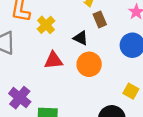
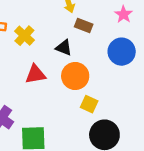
brown rectangle: (100, 19) -> (84, 25), turned -42
yellow square: (131, 91) -> (89, 104), moved

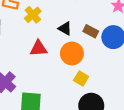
brown rectangle: (84, 25) -> (91, 31), moved

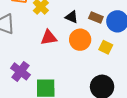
yellow square: (81, 79) -> (106, 47), moved

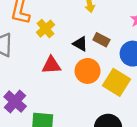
brown rectangle: (96, 18) -> (101, 40), moved
yellow square: (106, 47) -> (116, 82), size x1.6

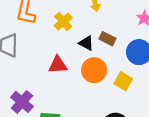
yellow cross: (45, 29) -> (63, 22), moved
yellow square: (116, 82) -> (123, 81), size x0.7

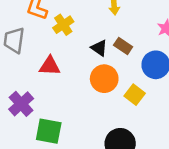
yellow cross: (63, 22) -> (63, 25), moved
red triangle: (58, 65) -> (50, 66), moved

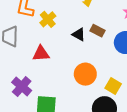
orange circle: (104, 79) -> (85, 74), moved
yellow square: (135, 95) -> (113, 86), moved

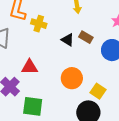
yellow cross: (48, 19) -> (39, 24), turned -35
red triangle: (41, 54) -> (30, 67), moved

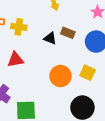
red triangle: (30, 67) -> (15, 60), moved
yellow square: (98, 91) -> (88, 73), moved

